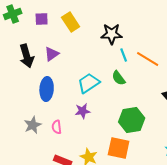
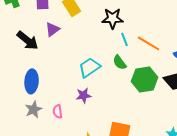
purple triangle: (52, 54) -> (53, 29), moved
black arrow: (27, 56) -> (28, 40), turned -35
blue ellipse: (47, 89) -> (32, 81), moved
green hexagon: (132, 120) -> (145, 79), moved

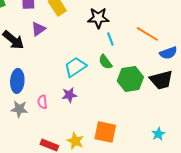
orange line: (149, 43) -> (147, 34), moved
gray star: (34, 109) -> (19, 109), turned 30
pink semicircle: (58, 111) -> (42, 102), moved

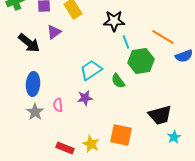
green semicircle: (105, 62) -> (118, 81), moved
green hexagon: (130, 79) -> (141, 61), moved
black trapezoid: (161, 80) -> (160, 115), moved
gray star: (19, 109) -> (35, 112), turned 30

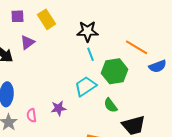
cyan line: (126, 42) -> (91, 54), moved
cyan trapezoid: (91, 70) -> (86, 86), moved
green semicircle: (118, 81) -> (111, 105), moved

